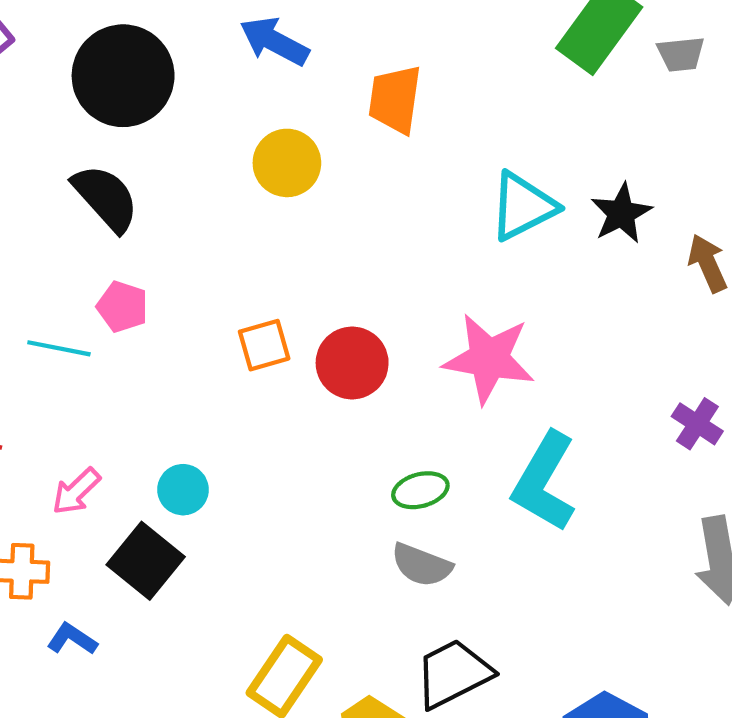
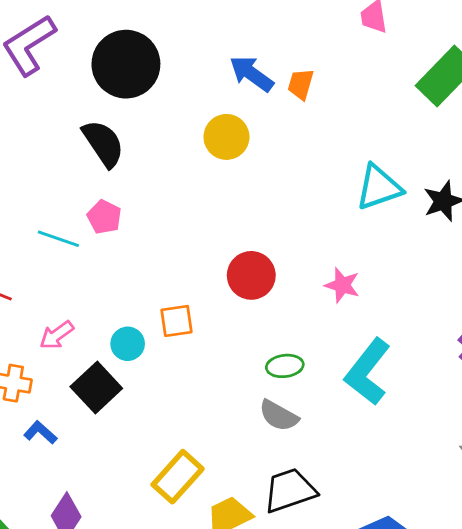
blue arrow: (274, 41) -> (252, 74), moved
orange trapezoid: (395, 99) -> (301, 84), moved, size x0.7
orange square: (264, 345) -> (177, 321), moved
pink star: (489, 359) -> (342, 285), size x0.6

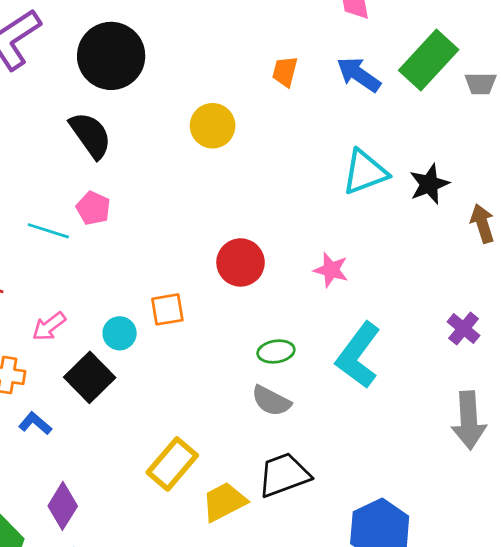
blue arrow: (252, 74) -> (359, 75), moved

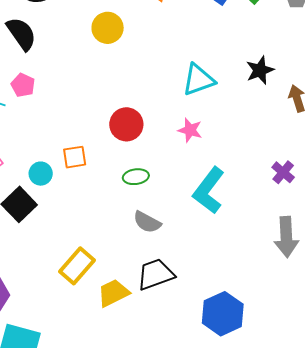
cyan triangle: (365, 172) -> (199, 80), moved
green ellipse: (276, 351) -> (136, 177), moved

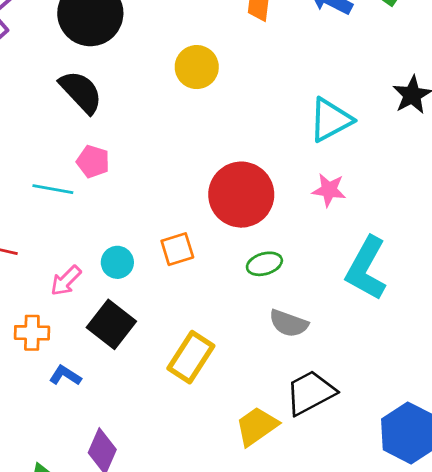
red circle: (126, 124) -> (241, 195), size x1.4
cyan circle: (41, 174) -> (117, 262), moved
yellow rectangle: (77, 266) -> (191, 357), moved

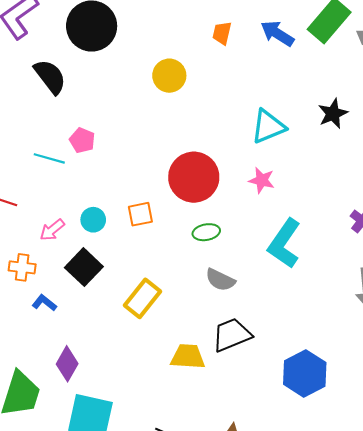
black semicircle: (81, 92) -> (50, 77), moved
yellow trapezoid: (257, 426) -> (188, 357), turned 33

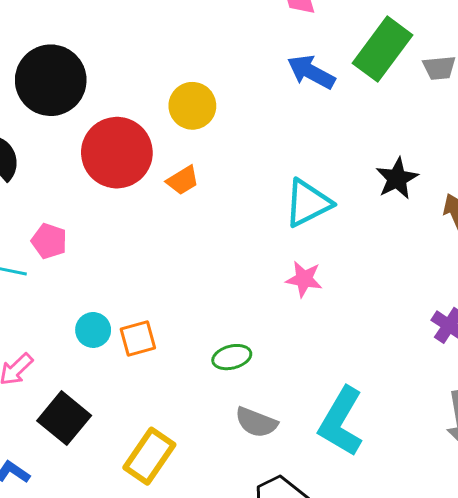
orange trapezoid: (222, 33) -> (183, 180), moved, turned -130
yellow circle: (169, 76) -> (192, 106), moved
red circle: (194, 177) -> (117, 153), moved
cyan circle: (93, 220) -> (93, 330), moved
cyan L-shape: (284, 243) -> (341, 422), moved

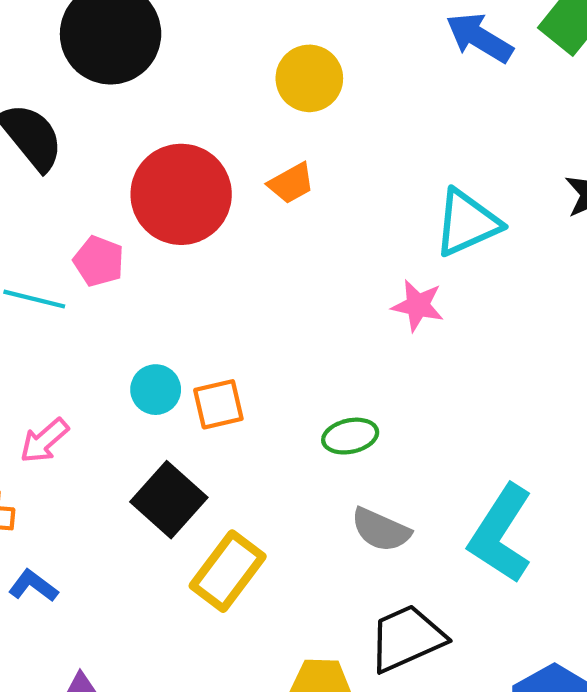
red circle: (117, 153) -> (181, 194), moved
pink star: (304, 279) -> (418, 305), moved
black square: (64, 418) -> (169, 500), moved

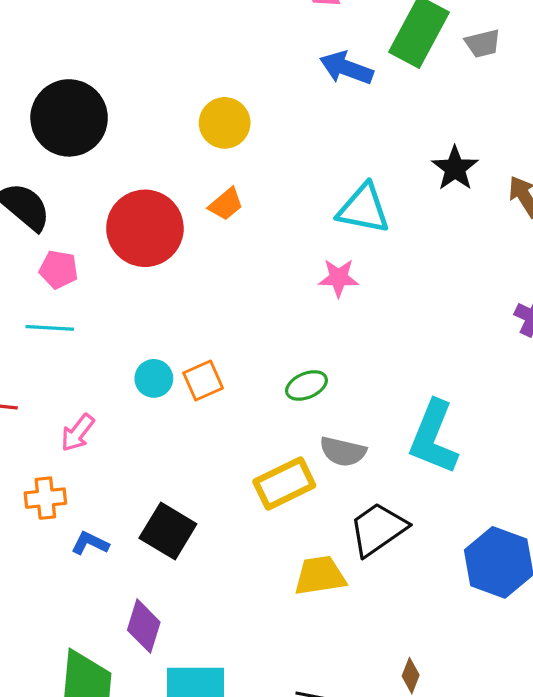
cyan triangle: (467, 223) -> (364, 209), turned 46
pink pentagon: (99, 261) -> (59, 270), moved
black square: (169, 500) -> (168, 531), moved
yellow rectangle: (228, 571) -> (284, 483), moved, turned 38

